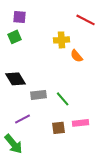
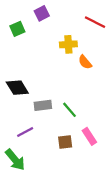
purple square: (20, 17) -> (42, 13), moved, turned -32
green square: (15, 37) -> (17, 29), moved
pink rectangle: (81, 123) -> (89, 136), turned 63

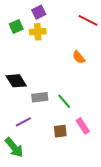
yellow cross: (68, 44) -> (38, 32), moved

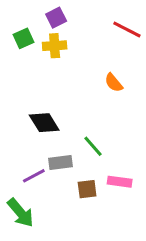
black diamond: (16, 81) -> (44, 123), moved
gray rectangle: (40, 97) -> (60, 163), moved
pink rectangle: (83, 126) -> (120, 182), turned -49

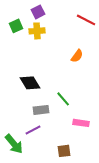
orange semicircle: (114, 83) -> (77, 56), turned -104
purple line: (34, 176) -> (33, 130), moved
brown square: (87, 189) -> (64, 151), moved

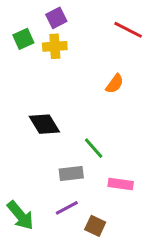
gray rectangle: (41, 110) -> (71, 174), moved
purple line: (33, 130) -> (67, 208), moved
brown square: (64, 151) -> (95, 226), turned 32

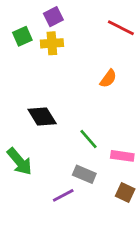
gray rectangle: (71, 174) -> (84, 174), moved, turned 30
pink rectangle: (121, 184) -> (122, 156), moved
green arrow: (20, 215) -> (20, 162), moved
brown square: (95, 226) -> (125, 193), moved

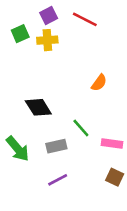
red line: (121, 28) -> (85, 19), moved
orange semicircle: (108, 78) -> (99, 83), moved
gray rectangle: (84, 174) -> (56, 146), moved, turned -36

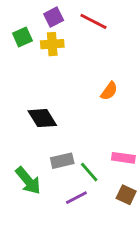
green line: (81, 128) -> (89, 172), moved
green arrow: (18, 149) -> (28, 181), moved
purple line: (58, 180) -> (76, 198), moved

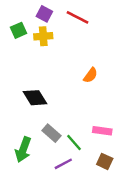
purple square: (54, 17) -> (44, 14), turned -35
gray rectangle: (62, 161) -> (52, 133), turned 54
green arrow: (28, 181) -> (23, 150), turned 60

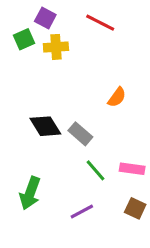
purple square: (44, 14) -> (45, 18), moved
gray rectangle: (52, 133) -> (80, 134), moved
green line: (74, 143) -> (96, 170), moved

